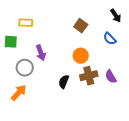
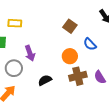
blue semicircle: (110, 39) -> (90, 44), moved
black semicircle: (64, 82) -> (45, 80), moved, turned 40

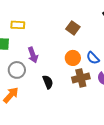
blue semicircle: (90, 44) -> (93, 58), moved
black semicircle: (45, 80) -> (48, 82), turned 96

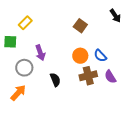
yellow rectangle: (18, 25) -> (25, 23), turned -48

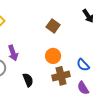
blue semicircle: (100, 56) -> (83, 65), moved
purple semicircle: (110, 77) -> (83, 88), moved

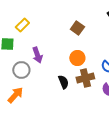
black semicircle: (28, 80) -> (63, 82), moved

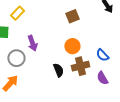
brown square: (77, 28) -> (72, 16), turned 32

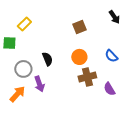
purple arrow: (32, 43) -> (39, 84), moved
blue semicircle: (102, 55) -> (111, 56), moved
black semicircle: (58, 70) -> (47, 59), moved

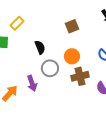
black semicircle: (47, 59) -> (40, 47), moved
gray circle: (23, 69) -> (50, 68), moved

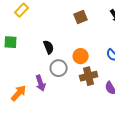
yellow rectangle: (17, 23) -> (22, 10), moved
brown square: (72, 26) -> (81, 17), moved

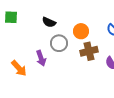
black semicircle: (49, 47) -> (49, 22), turned 136
orange arrow: (19, 93) -> (19, 68), turned 96

